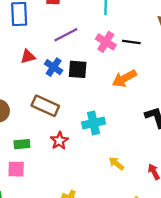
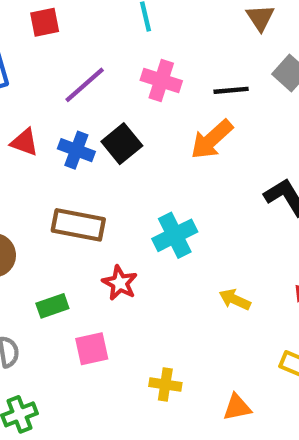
black line: (131, 42) -> (231, 90), moved
red triangle: (28, 57) -> (24, 142), turned 49
black square: (78, 69) -> (122, 144), turned -30
pink square: (16, 169) -> (92, 349), moved

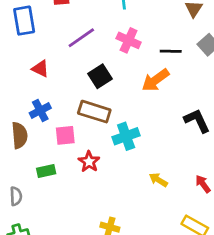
blue cross: (76, 150) -> (40, 110), moved, turned 35
brown rectangle: (78, 225) -> (94, 112), moved
pink square: (92, 349) -> (65, 135), moved

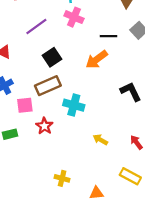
pink cross: (129, 40) -> (74, 17), moved
brown rectangle: (94, 112) -> (48, 86), turned -40
cyan cross: (126, 136) -> (74, 105), turned 36

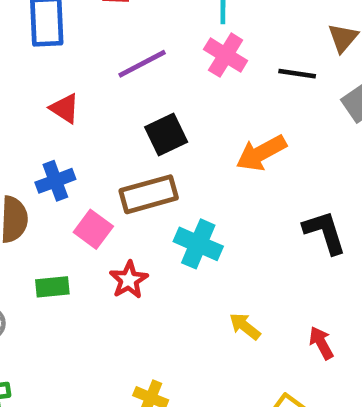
black line: (109, 36) -> (297, 74), moved
pink square: (25, 105) -> (93, 229), turned 35

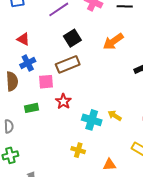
red triangle: (65, 108) -> (23, 39), moved
pink square: (93, 229) -> (46, 82), turned -35
cyan cross: (198, 244) -> (92, 120), moved

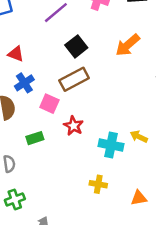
pink square: (46, 82) -> (49, 104), turned 35

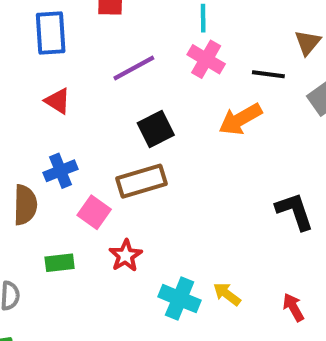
orange arrow: (128, 45) -> (240, 119), moved
red triangle: (16, 54) -> (58, 101), moved

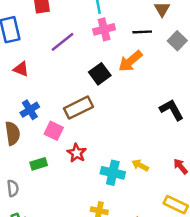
pink cross: (206, 59) -> (104, 29), turned -35
black square: (156, 129) -> (100, 74), moved

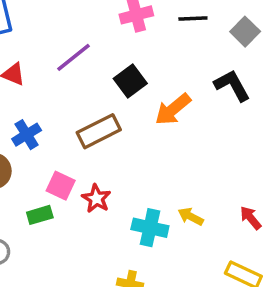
purple line: (63, 42) -> (73, 57), moved
orange arrow: (130, 61) -> (173, 109), moved
black L-shape: (172, 110) -> (232, 85), moved
pink square: (54, 131) -> (61, 186), moved

